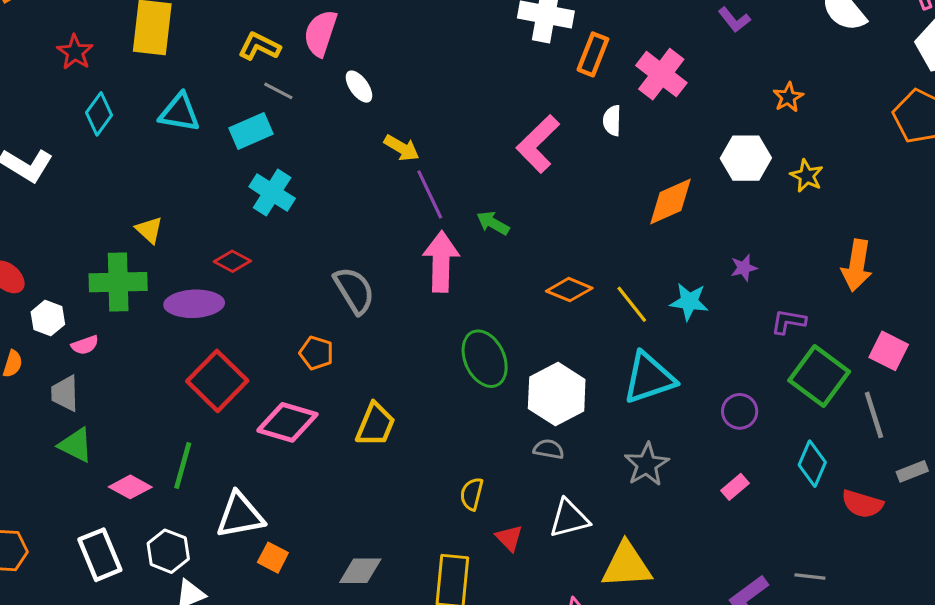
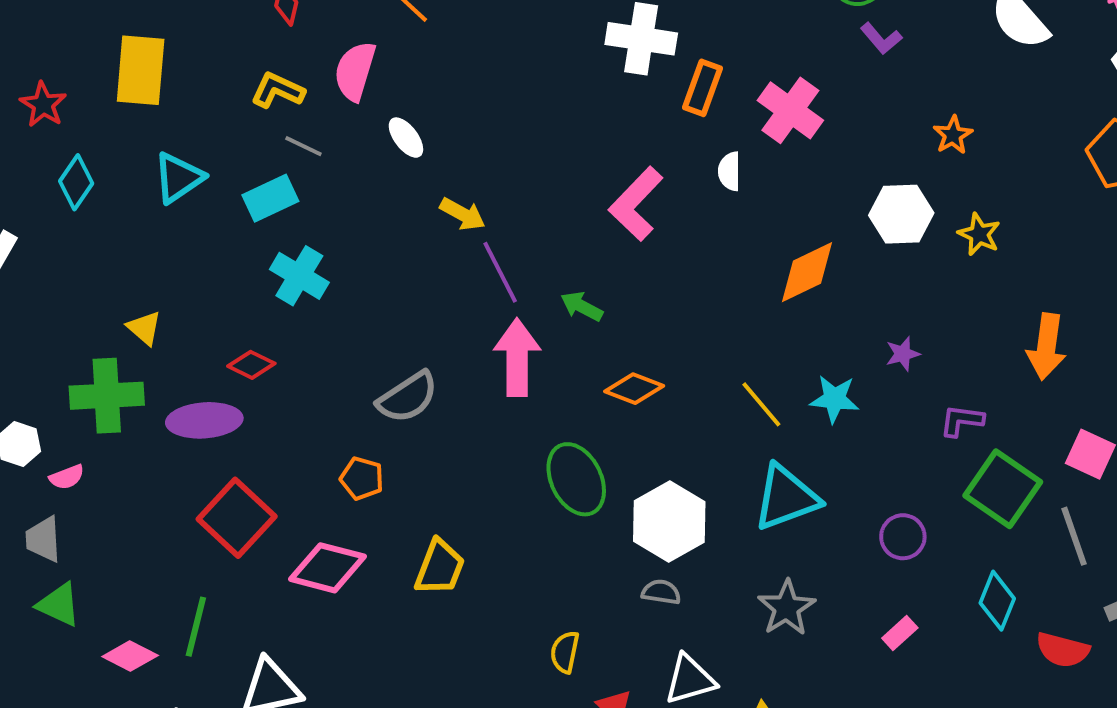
cyan triangle: (180, 113) -> (179, 178), turned -42
gray semicircle: (354, 290) -> (408, 397), turned 90
orange diamond: (569, 290) -> (634, 389), moved

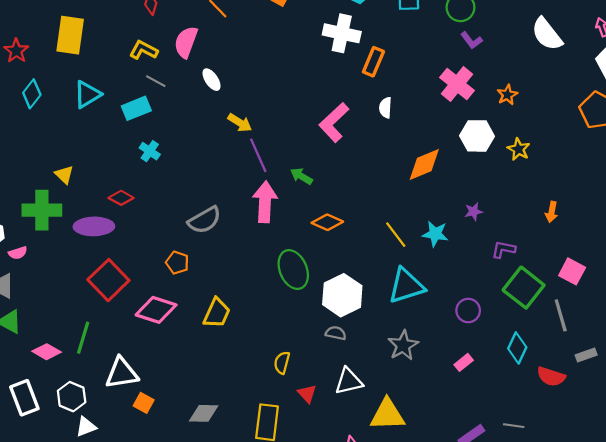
pink cross: (790, 110) -> (457, 84), moved
cyan cross: (299, 276) -> (150, 151), size x0.7
orange arrow: (1047, 347) -> (552, 212), size x0.6

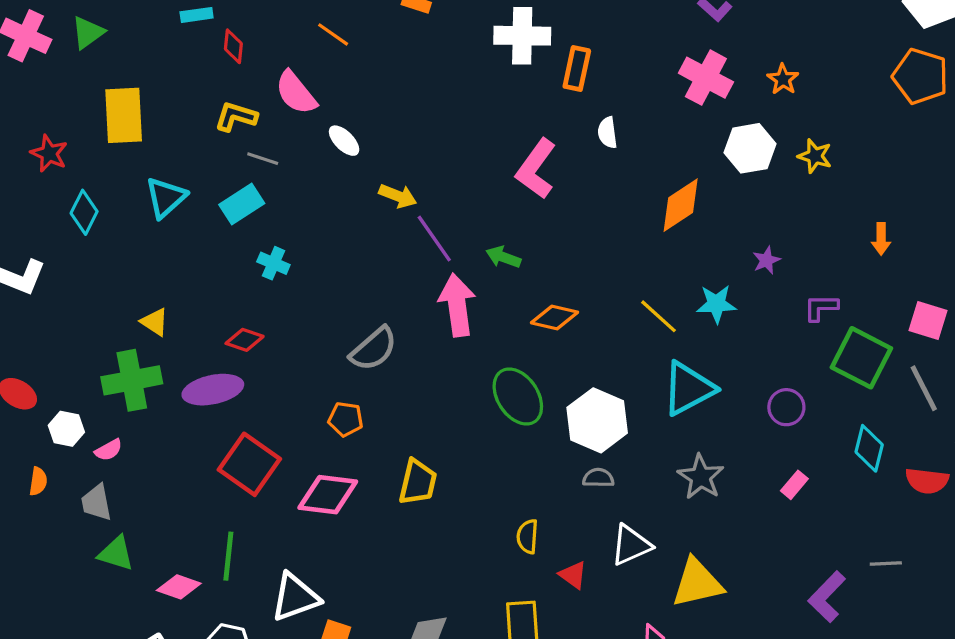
pink semicircle: (186, 42) -> (296, 93), turned -48

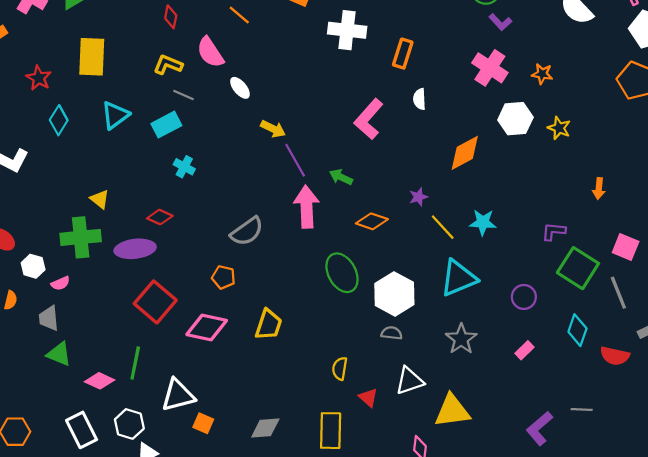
white cross: (522, 36) -> (347, 30), moved
orange star: (783, 79) -> (542, 74), turned -30
purple star: (766, 260) -> (418, 197), moved

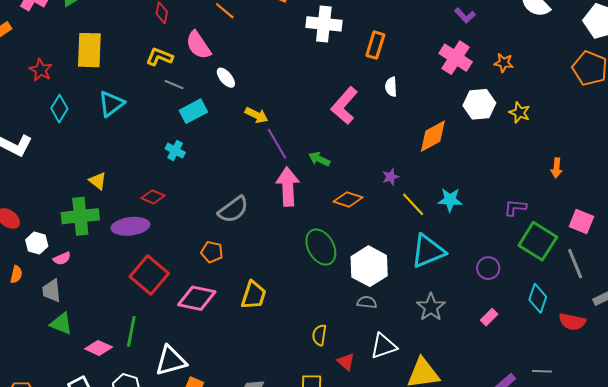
cyan rectangle: (166, 125) -> (193, 111), moved

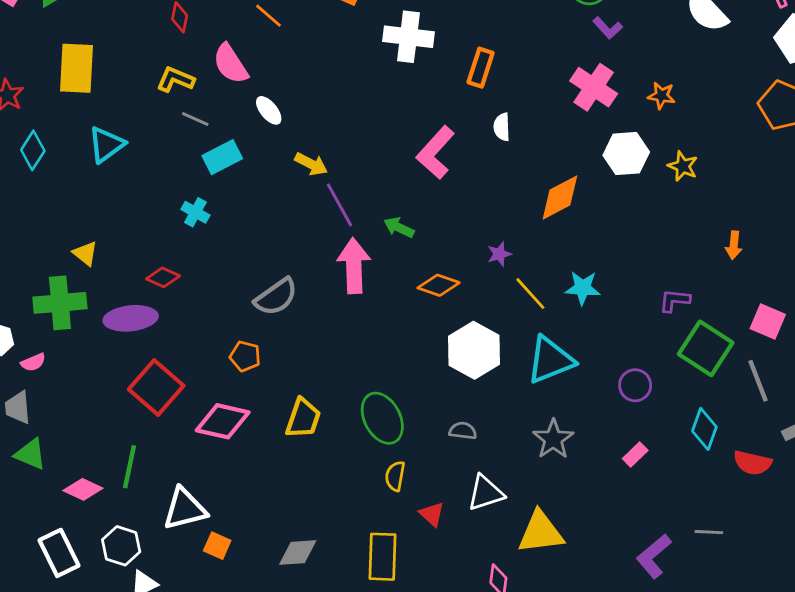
green ellipse: (321, 247) -> (382, 418), moved
white hexagon: (369, 266) -> (474, 350), moved

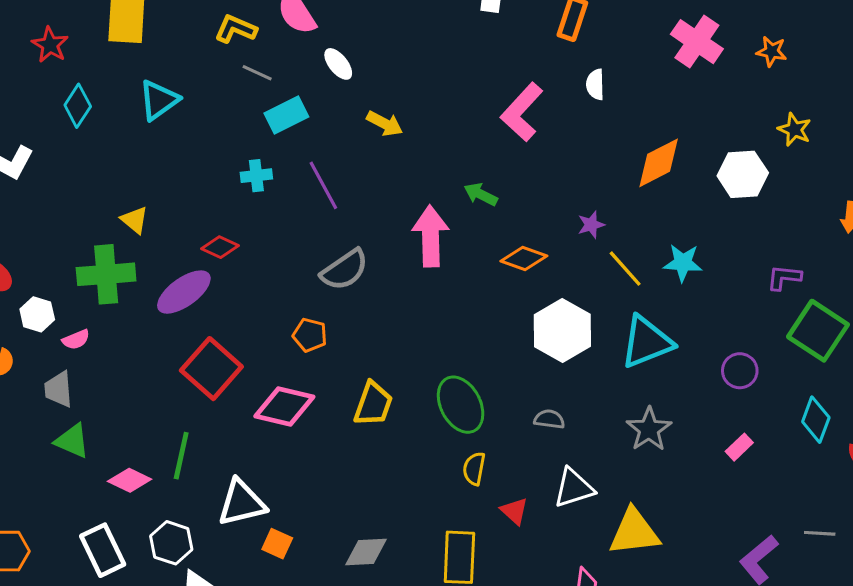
white hexagon: (626, 154) -> (743, 174), moved
purple line: (340, 205) -> (323, 185), moved
cyan cross: (195, 212) -> (256, 176), turned -36
purple ellipse: (131, 318) -> (184, 292), turned -30

